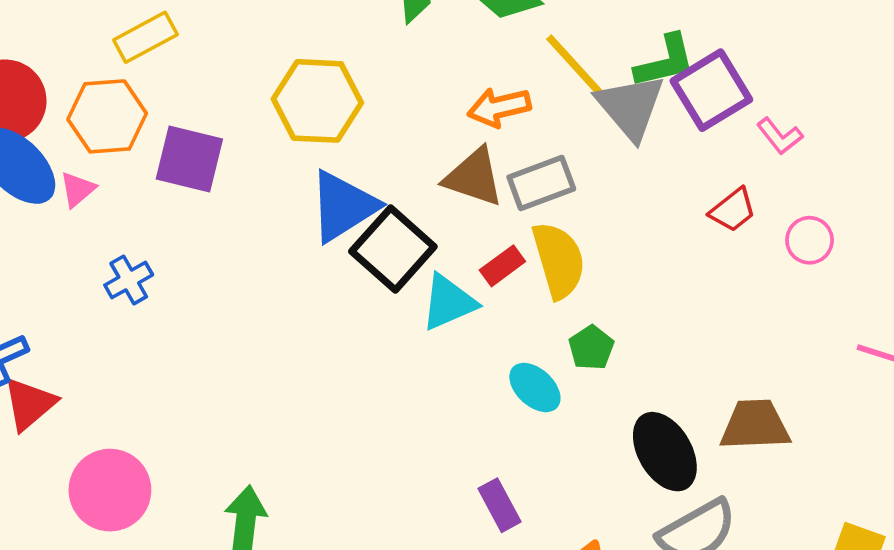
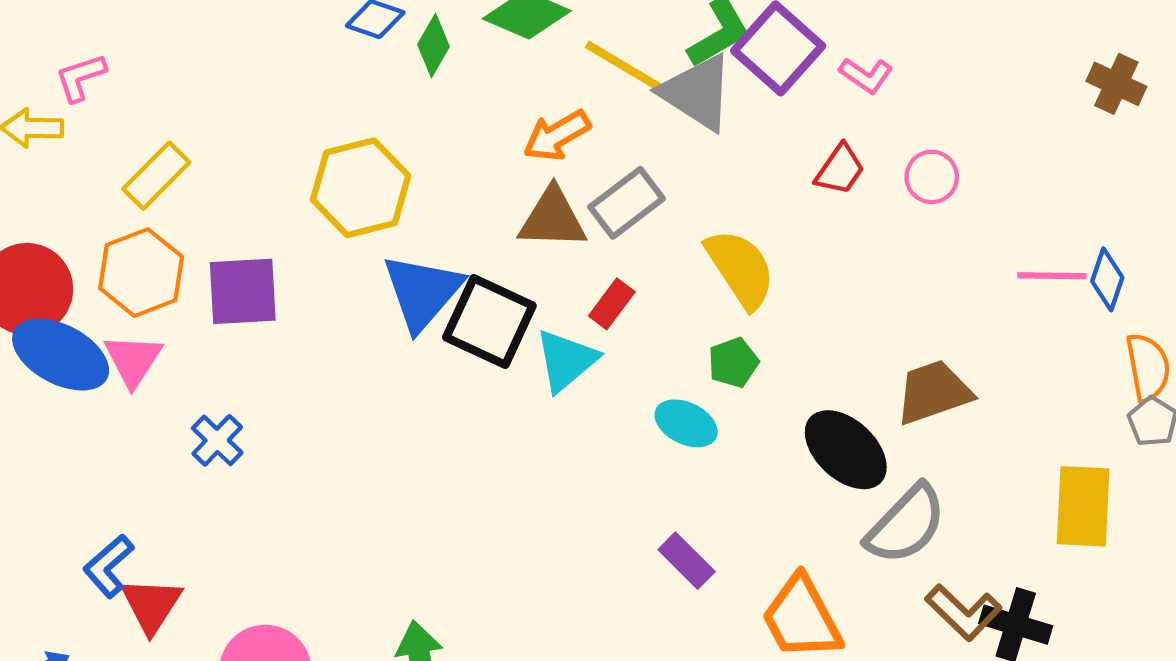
pink triangle: (78, 189) -> (133, 360), size x1.4
yellow semicircle: (559, 260) -> (740, 269), moved
green pentagon: (591, 348) -> (733, 362), turned 30

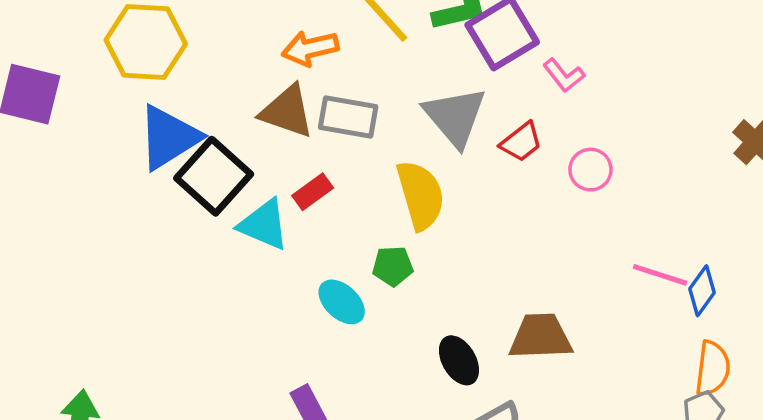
gray triangle: (697, 92) -> (455, 117), moved
gray rectangle: (627, 203) -> (348, 117), turned 30
cyan triangle: (566, 360) -> (264, 225), turned 46
black ellipse: (846, 450) -> (459, 360), size x0.7

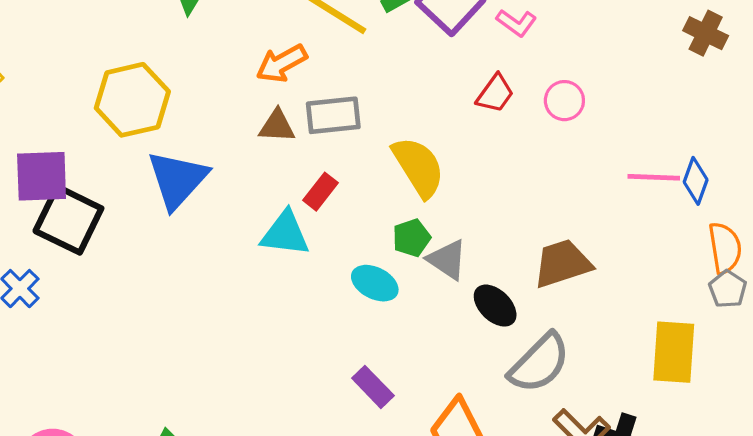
brown triangle: (287, 111) -> (277, 126), size x0.7
gray triangle: (455, 117) -> (447, 260), moved, size x0.7
black square: (214, 176) -> (68, 220), moved

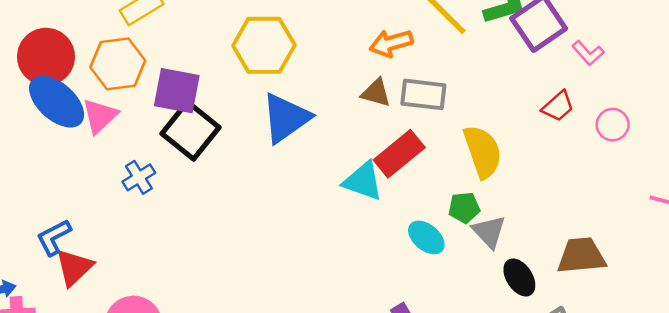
red rectangle: (321, 192) -> (399, 154), size x1.6

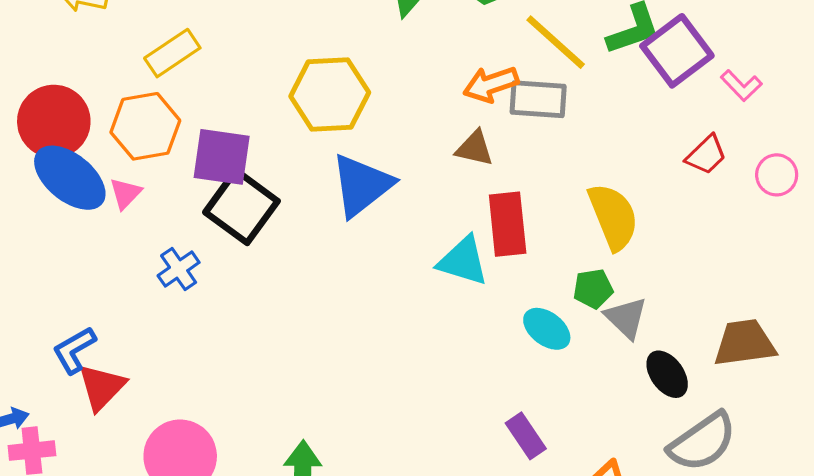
gray rectangle: (423, 94) -> (538, 99), moved
pink triangle: (100, 116) -> (126, 193), size x0.7
red rectangle: (399, 154) -> (508, 224), turned -54

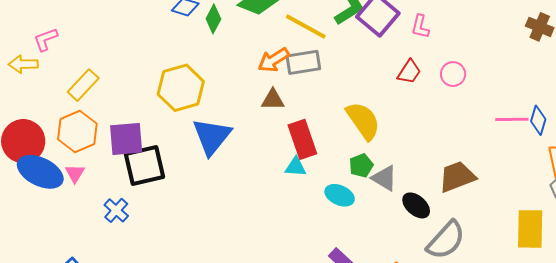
pink L-shape: (741, 85) -> (420, 27), turned 70
black square: (241, 207) -> (145, 165), turned -36
cyan triangle: (463, 261) -> (296, 167), moved, size x0.7

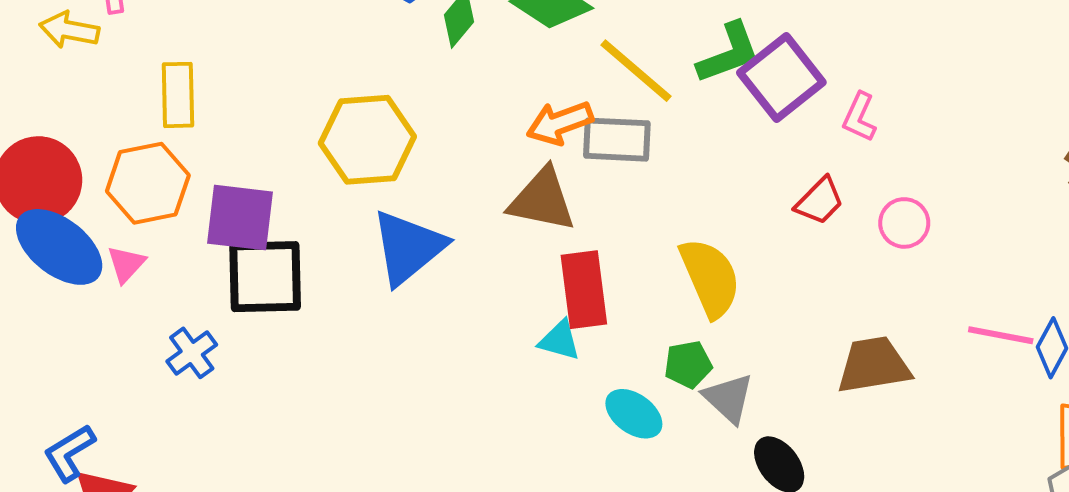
yellow rectangle: (83, 85) -> (178, 95), turned -56
brown triangle: (273, 100) -> (542, 200), size x1.5
brown trapezoid: (457, 177) -> (874, 365), moved

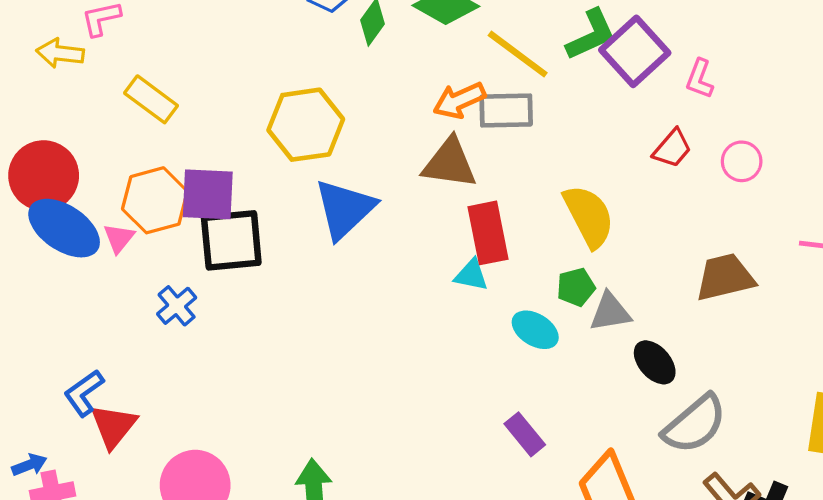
yellow rectangle: (178, 95) -> (151, 99), turned -48
orange hexagon: (148, 183) -> (155, 200), moved
gray triangle: (728, 398) -> (610, 312), turned -48

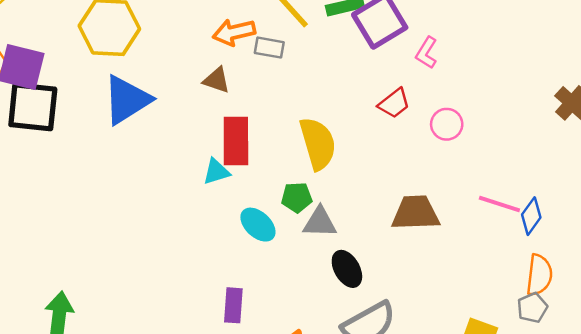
gray rectangle: (506, 111) -> (269, 48), size x0.7
brown triangle: (449, 163) -> (216, 80), size x0.6
cyan triangle: (471, 275) -> (216, 172), turned -40
purple rectangle: (525, 434) -> (233, 305), turned 32

